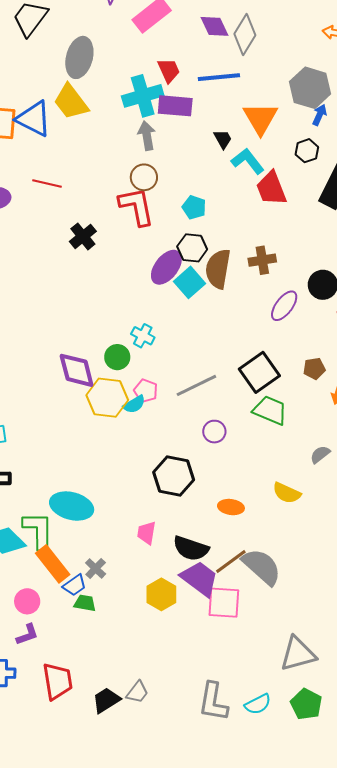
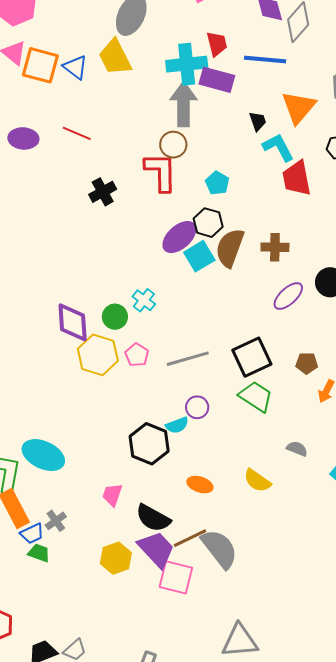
blue triangle: (34, 119) -> (75, 67), size x0.7
gray arrow: (147, 136) -> (184, 104), size x1.5
cyan semicircle: (134, 404) -> (177, 425), moved
gray semicircle: (320, 454) -> (297, 449), turned 50

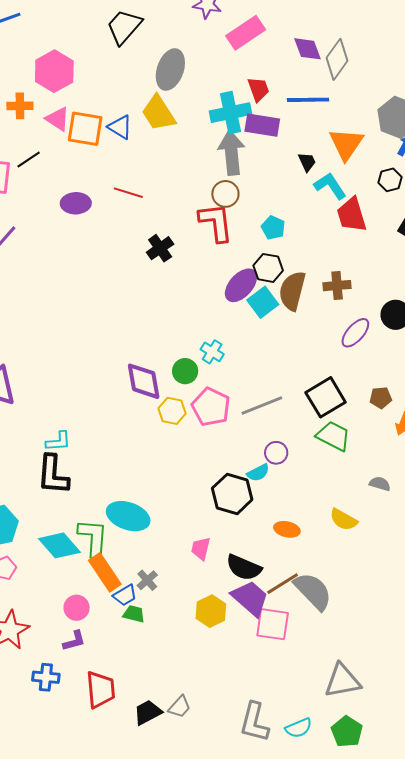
yellow hexagon: (98, 355) -> (172, 411), size x0.7
pink pentagon: (137, 355) -> (211, 407), size x1.6

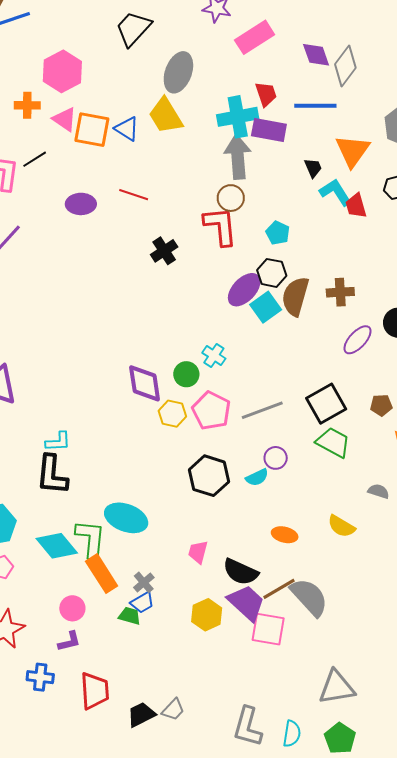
red trapezoid: (352, 215) -> (356, 206), moved, size x0.7
black hexagon: (232, 494) -> (209, 476), moved
blue trapezoid: (125, 595) -> (142, 602), moved
cyan semicircle: (299, 728) -> (292, 734), turned -60

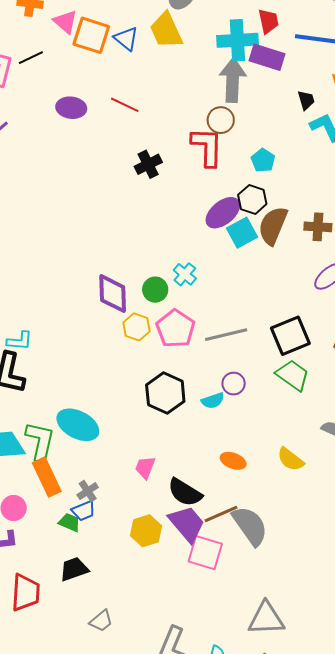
black trapezoid: (141, 715) -> (74, 569), moved

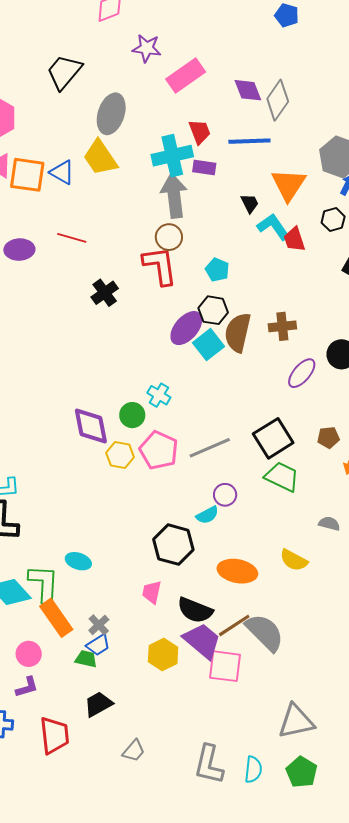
purple rectangle: (267, 57) -> (204, 167), size x0.7
black hexagon: (165, 393) -> (173, 545), moved
cyan ellipse: (78, 425) -> (78, 561), size x0.6
orange ellipse: (233, 461) -> (237, 571), size x1.5

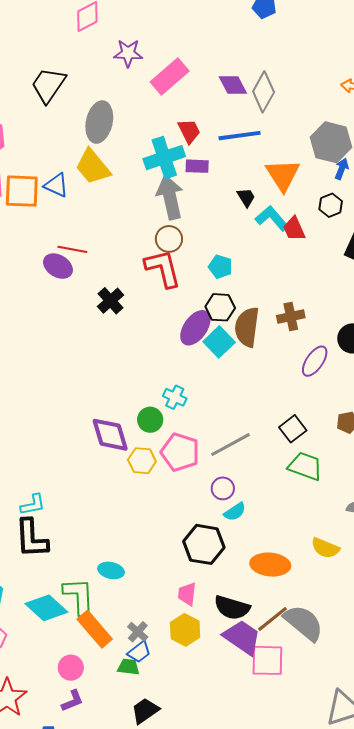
purple ellipse: (19, 250) -> (58, 266), moved, turned 40
black square: (273, 438) -> (293, 429), size x0.7
purple circle: (225, 495) -> (223, 488), moved
yellow hexagon: (163, 655) -> (185, 630), moved

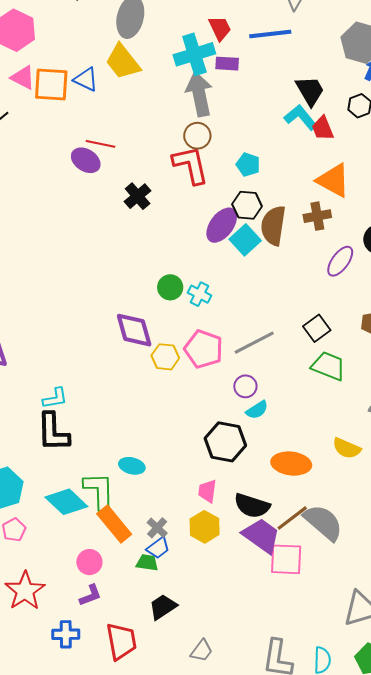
orange triangle: (283, 175) -> (333, 180), moved, turned -30
black trapezoid: (246, 197) -> (310, 91), moved, size x1.6
green circle: (150, 420) -> (170, 287), moved

